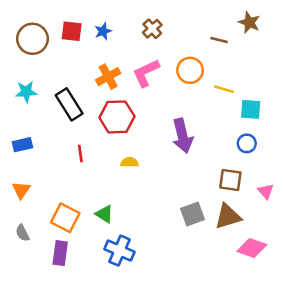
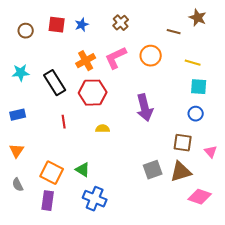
brown circle: (33, 39) -> (26, 31), size x0.6
yellow line: (224, 89) -> (193, 63), moved

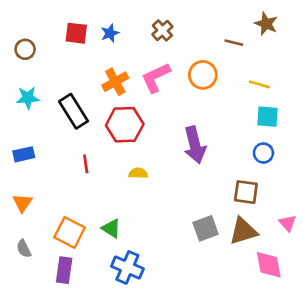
brown circle: (26, 31) -> (25, 49), moved
pink triangle: (211, 152) -> (288, 223), moved
pink diamond: (200, 197) -> (269, 265), turned 60

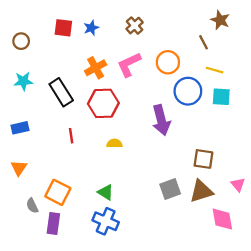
brown line: (234, 43) -> (203, 42), moved, turned 48
blue circle: (263, 153) -> (188, 91), moved, size x1.6
green triangle: (111, 228) -> (106, 192), moved
gray semicircle: (24, 249) -> (32, 206), moved

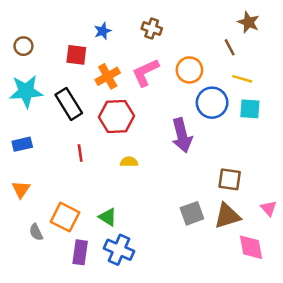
brown cross: (135, 26) -> (152, 28), turned -30
red square: (63, 28) -> (76, 55), moved
cyan star: (23, 81) -> (26, 91), size x1.5
green triangle: (106, 192) -> (108, 217), moved
purple rectangle: (53, 223) -> (80, 252), moved

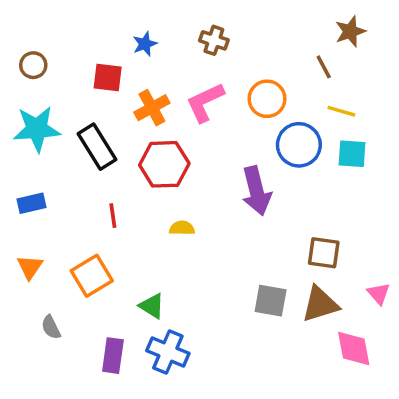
brown star: (249, 22) -> (350, 31), turned 30
gray square: (192, 213) -> (271, 301), turned 30
orange square: (65, 217) -> (92, 276), moved, turned 32

